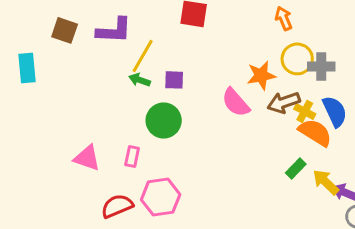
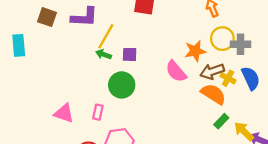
orange semicircle: (315, 132) -> (213, 94), moved

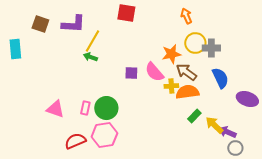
purple square: (130, 54) -> (131, 73), moved
brown arrow: (212, 71) -> (186, 72), turned 55
yellow cross: (228, 78) -> (171, 86), moved, turned -32
green circle: (122, 85) -> (106, 108), moved
orange semicircle: (213, 94) -> (187, 92), turned -40

